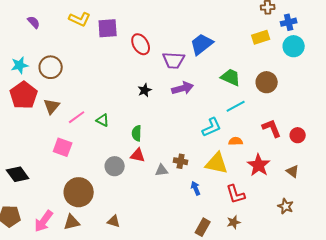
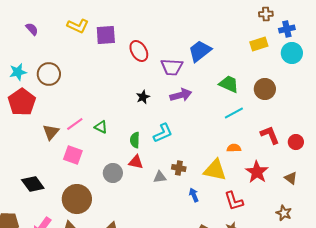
brown triangle: (52, 106) -> (51, 132), moved
cyan L-shape: (212, 127) -> (163, 133), moved
pink square: (63, 147) -> (73, 155), moved
black diamond: (18, 174) -> (33, 184), moved

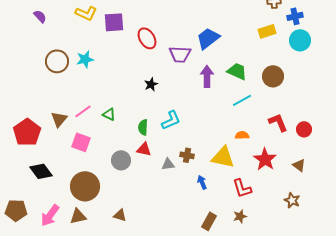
cyan star: (18, 72) -> (85, 59), moved
purple arrow: (181, 95) -> (207, 76), moved, turned -75
red pentagon: (22, 102) -> (27, 132), moved

